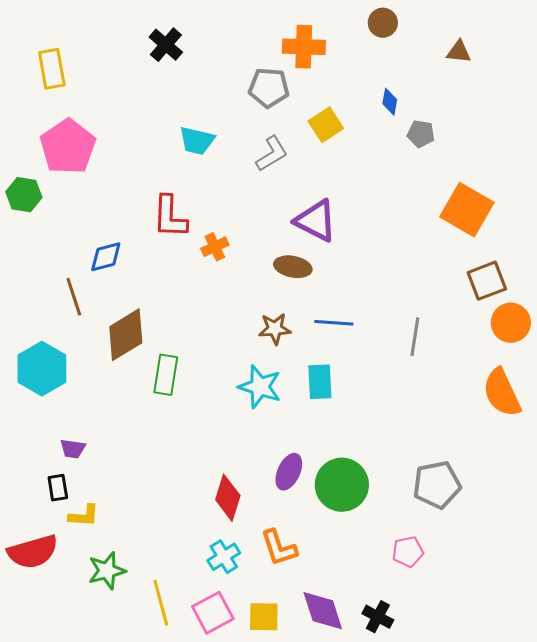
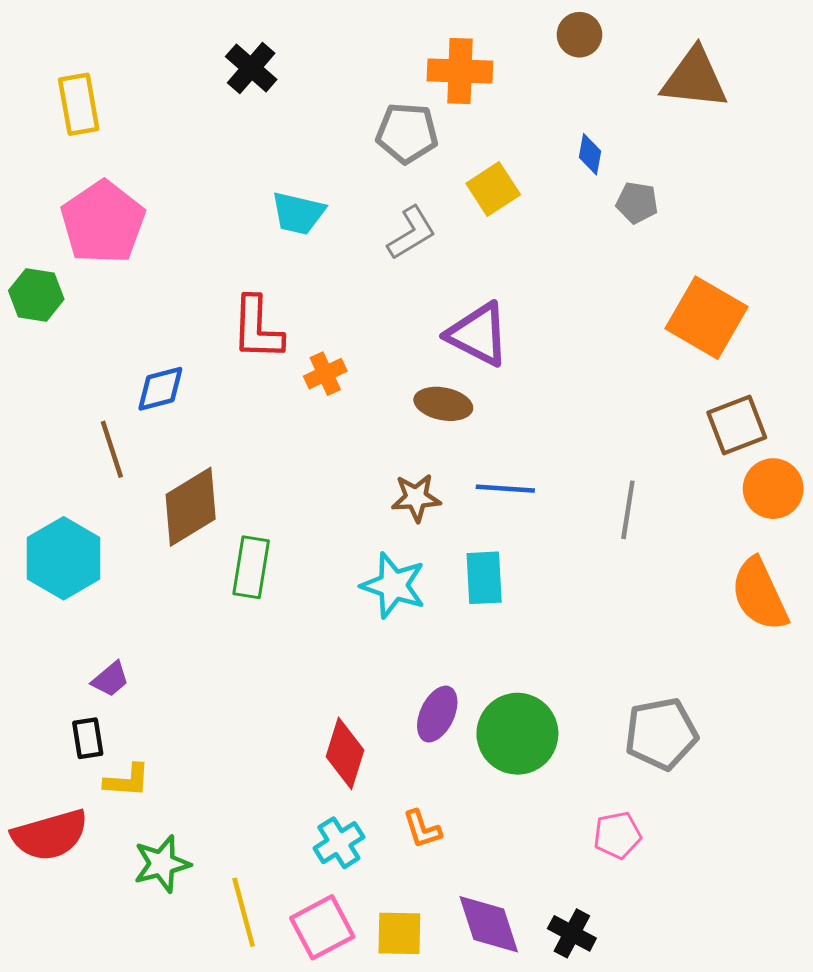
brown triangle: (459, 52) -> (694, 79), size x1.8
purple trapezoid: (73, 449) -> (110, 679), turned -48
orange L-shape: (279, 548) -> (422, 829), size x0.7

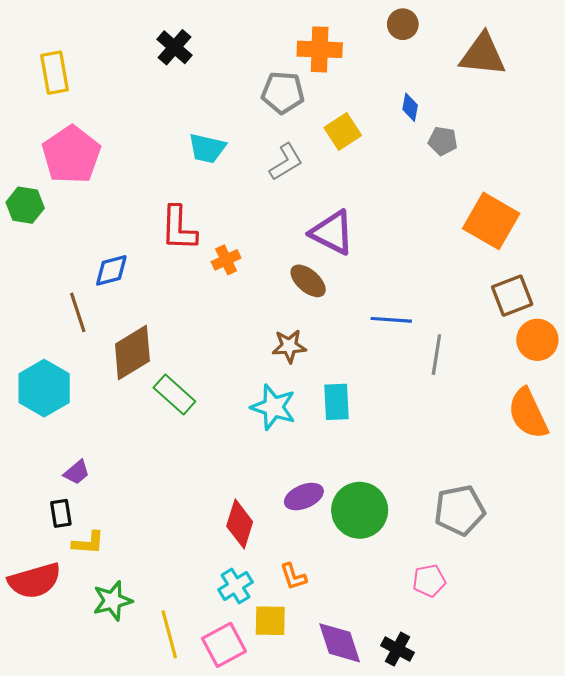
brown ellipse: (443, 404) -> (308, 281), turned 30
blue line: (505, 489) -> (391, 320), moved
green rectangle: (251, 567) -> (174, 395), turned -57
purple ellipse: (437, 714) -> (304, 497), turned 42
yellow square: (399, 933) -> (270, 621), moved

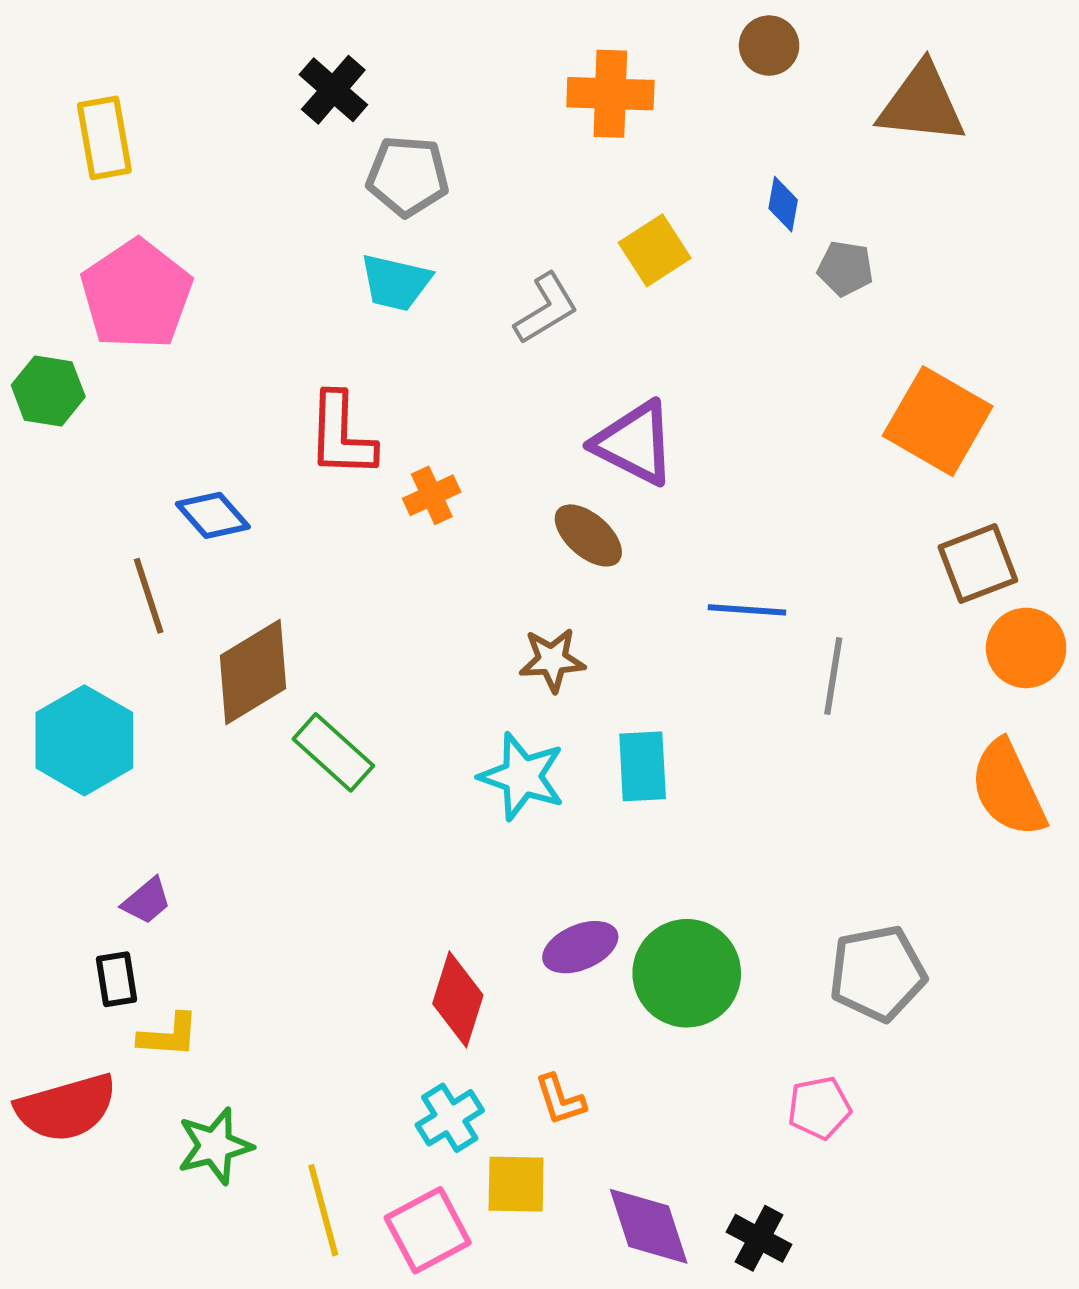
gray pentagon: (283, 93) -> (408, 176), moved
blue diamond: (111, 270) -> (213, 515), turned 63

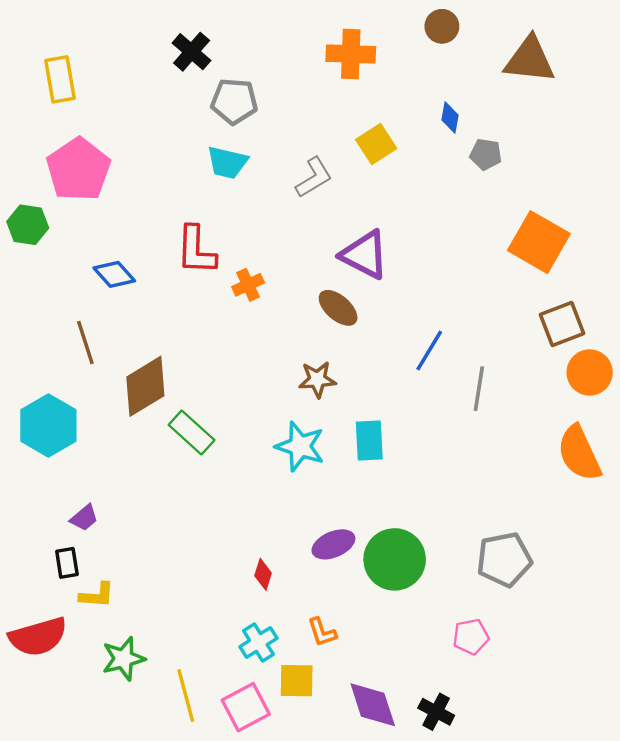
blue diamond: (213, 515) -> (114, 274), moved
blue line: (747, 610) -> (429, 351), turned -63
red diamond: (458, 999) -> (263, 574), size x0.6

